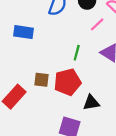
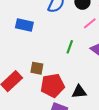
red pentagon: (68, 82) -> (53, 86), moved

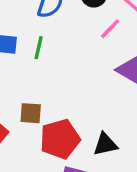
green line: (70, 47) -> (39, 48), moved

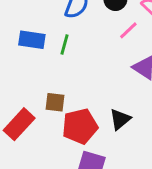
black triangle: (105, 144) -> (120, 119), moved, turned -30

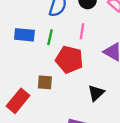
pink line: (128, 30) -> (82, 31), moved, turned -35
red pentagon: (80, 126) -> (69, 59), moved, turned 30

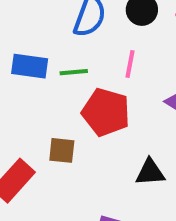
green line: (50, 37) -> (74, 72), turned 70
black triangle: (96, 93) -> (150, 172), turned 36

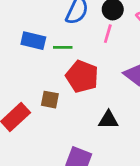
pink line: (130, 64) -> (108, 34), moved

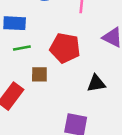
green line: (63, 47) -> (22, 48), moved

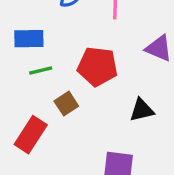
brown square: (39, 74) -> (66, 104), turned -30

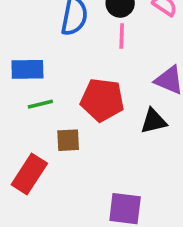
brown square: (66, 104) -> (68, 140), turned 30
black triangle: (142, 110) -> (154, 121), moved

